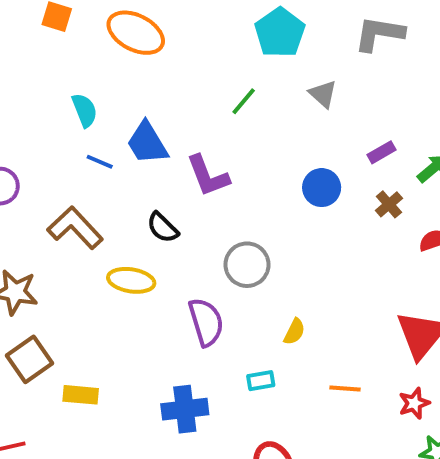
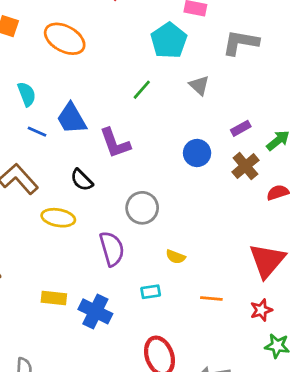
brown cross: (389, 204) -> (245, 166), size x1.4
yellow semicircle: (294, 332) -> (176, 257), turned 84
yellow rectangle: (81, 395) -> (54, 298), moved
blue cross: (185, 409) -> (95, 311), turned 32

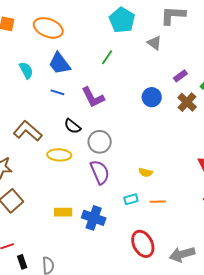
gray triangle: (199, 85) -> (154, 43), moved
blue trapezoid: (72, 119) -> (60, 64), moved
blue line: (37, 132) -> (57, 92), moved
gray circle: (142, 208) -> (100, 142), moved
orange line: (211, 299) -> (158, 202), moved

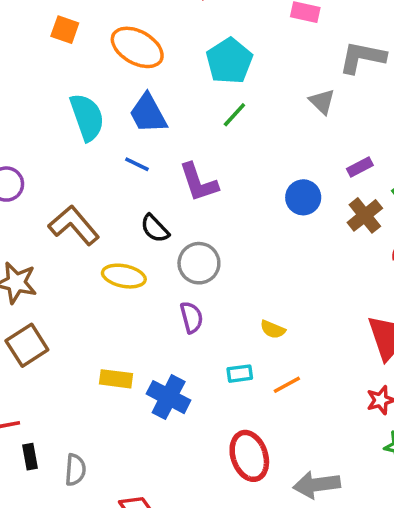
cyan pentagon: (122, 20) -> (229, 61), moved
cyan semicircle: (26, 70) -> (87, 117), size x1.5
purple semicircle: (100, 172) -> (192, 317), size x0.7
orange line: (158, 202) -> (287, 385), turned -35

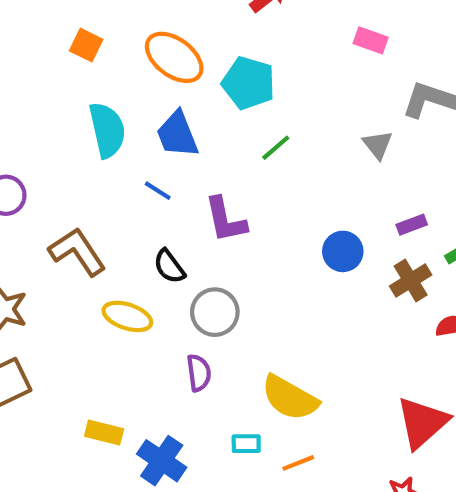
orange square: (65, 30) -> (86, 45), moved
cyan pentagon: (229, 61) -> (249, 83), moved, turned -30
yellow semicircle: (273, 329) -> (290, 398), size x2.0

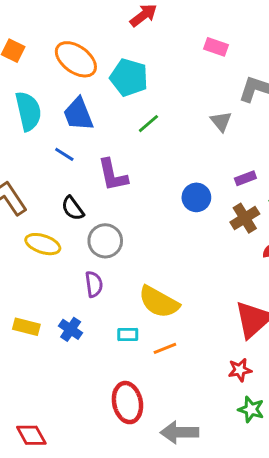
blue cross: (162, 461) -> (71, 329), moved, size x0.7

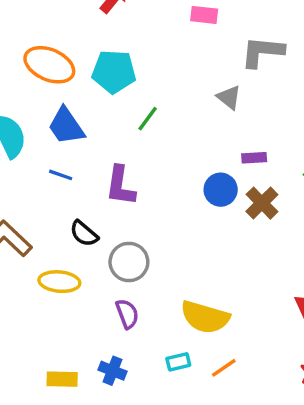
purple L-shape: (113, 175) -> (120, 186), turned 33
purple rectangle: (245, 178) -> (254, 158), moved, turned 30
brown cross: (245, 218) -> (262, 203), moved

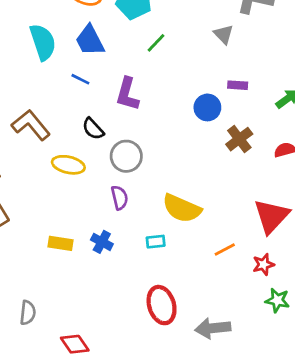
brown cross: (262, 203) -> (239, 139), moved
orange line: (224, 368) -> (225, 250), moved

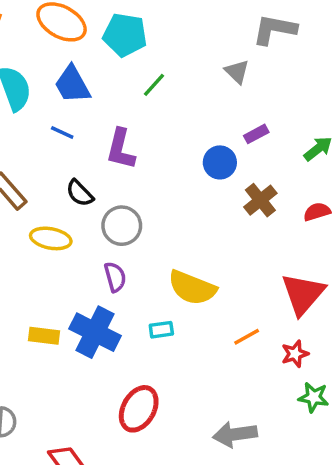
purple rectangle: (238, 85) -> (256, 134), turned -30
blue cross: (102, 242) -> (95, 332), size x1.8
red ellipse: (162, 305) -> (139, 409), moved, turned 48

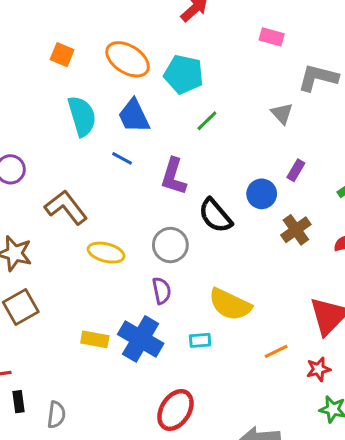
purple rectangle: (256, 134) -> (296, 170), turned -35
black semicircle: (80, 193) -> (215, 216), moved, size x1.4

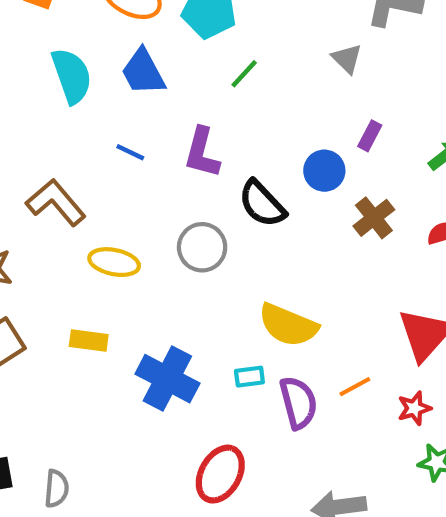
blue line: (122, 158) -> (130, 152), moved
purple semicircle: (162, 291) -> (298, 403), moved, size x1.4
yellow rectangle: (95, 339) -> (89, 341), moved

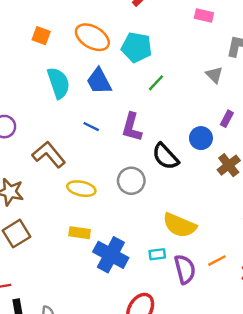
yellow rectangle: (89, 341) -> (80, 233), moved

